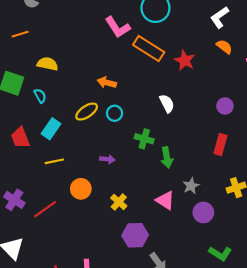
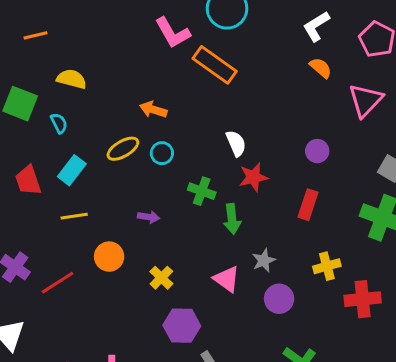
red star: (185, 60) -> (253, 177), moved, turned 30

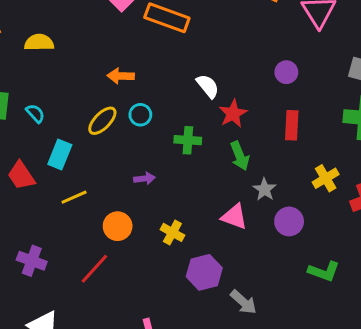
yellow semicircle: (72, 79) -> (39, 42), moved
green arrow: (232, 219) -> (240, 156), moved
red line: (57, 283) -> (94, 269), moved

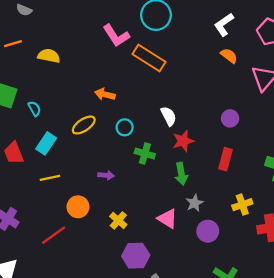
cyan circle: (140, 115) -> (125, 127), moved

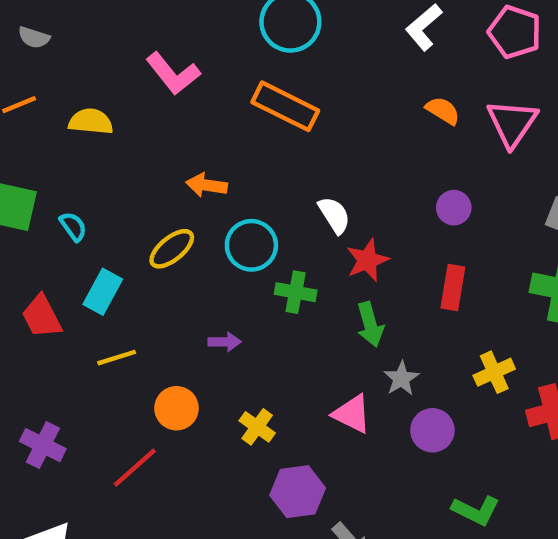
pink L-shape: (116, 36) -> (173, 74), moved
orange semicircle: (229, 56) -> (443, 111), moved
cyan circle: (125, 127) -> (251, 245), size x1.5

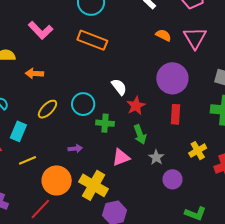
orange arrow: (207, 185) -> (34, 74), moved
purple circle: (454, 208) -> (172, 78), size x2.0
orange circle: (176, 408) -> (57, 180), size x1.5
pink triangle: (352, 414) -> (121, 157), moved, turned -42
yellow cross: (257, 427) -> (94, 185), size x1.8

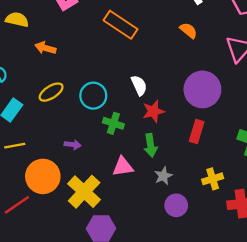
orange semicircle: (163, 35) -> (188, 30), moved

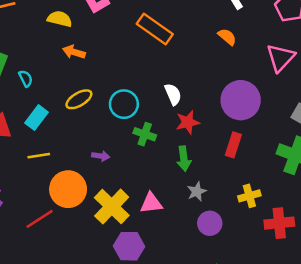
yellow semicircle: (17, 20) -> (60, 19), moved
pink triangle: (123, 167) -> (151, 203), moved

